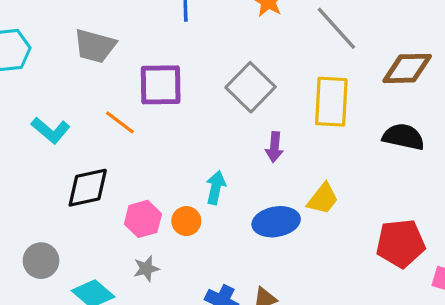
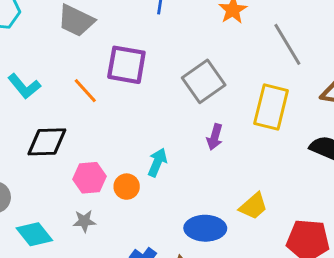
yellow trapezoid: (323, 199) -> (253, 206), moved
blue ellipse: (276, 222) -> (205, 228), moved

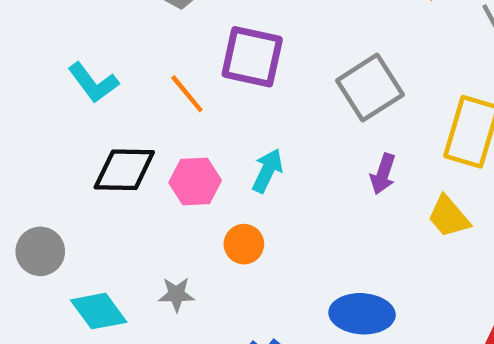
cyan arrow: (157, 162) -> (267, 171), moved
pink hexagon: (90, 178) -> (195, 181), moved
yellow trapezoid: (253, 206) -> (449, 217), moved, turned 88

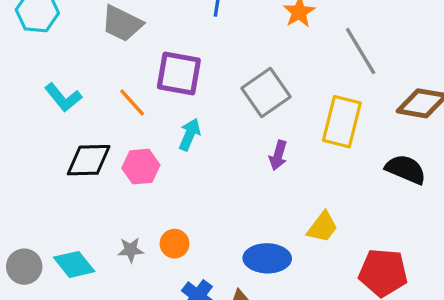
cyan arrow: (267, 171) -> (190, 134), moved
yellow trapezoid: (449, 217) -> (322, 227), moved, turned -100
orange circle: (244, 244) -> (175, 244), moved
gray circle: (40, 251) -> (24, 267), moved

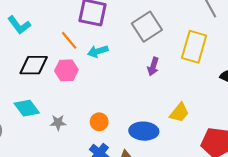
orange line: (132, 103) -> (69, 40), moved
cyan arrow: (190, 134) -> (98, 51), turned -132
orange circle: (175, 244) -> (99, 122), moved
cyan diamond: (74, 264) -> (27, 108), moved

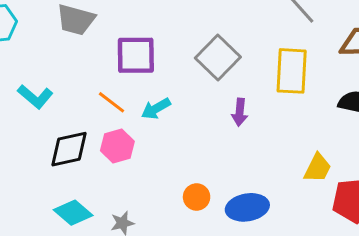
yellow trapezoid: (179, 113) -> (318, 168), moved
orange circle: (99, 122) -> (197, 197), moved

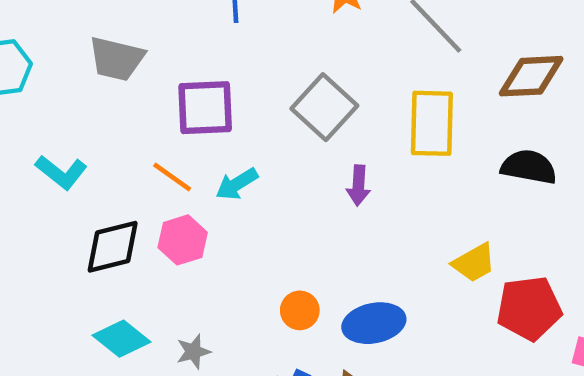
yellow trapezoid: (318, 168) -> (474, 263), turned 36

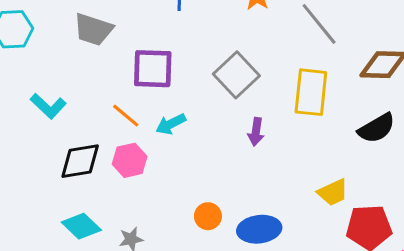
black semicircle: (529, 167) -> (377, 128), turned 135

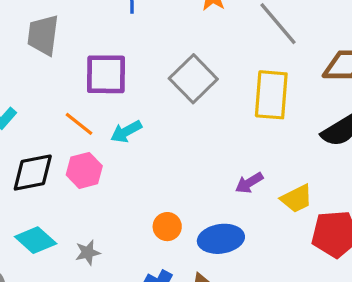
gray trapezoid: (93, 29) -> (43, 35), turned 81
purple arrow: (256, 132) -> (249, 183), moved, turned 52

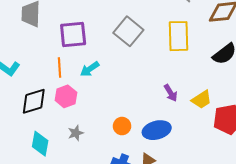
orange line: (79, 124) -> (60, 67), turned 54
purple arrow: (249, 183) -> (171, 93), turned -84
cyan diamond: (36, 240) -> (40, 144), turned 65
gray star: (88, 252) -> (76, 133), moved

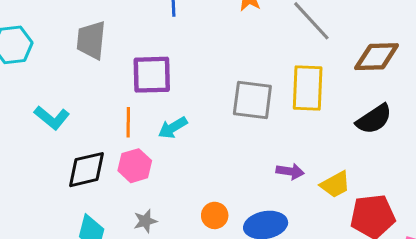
gray square: (128, 31) -> (252, 100), moved, turned -36
purple arrow: (171, 93) -> (290, 171), turned -54

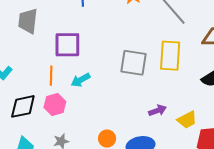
purple arrow: (290, 171) -> (157, 110), turned -30

